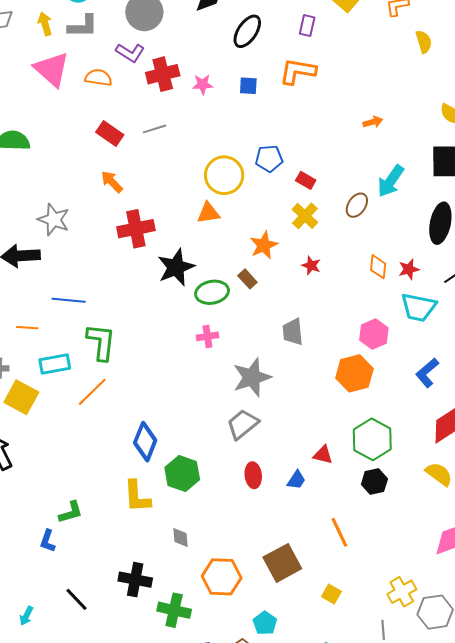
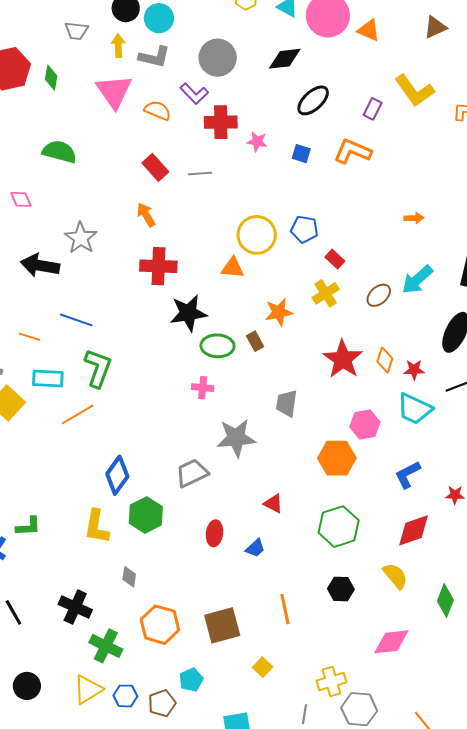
red star: (311, 265) -> (343, 359), moved, size x2.0
gray trapezoid: (243, 424) -> (192, 473), moved
red triangle: (323, 455) -> (273, 504), moved
black hexagon: (374, 482) -> (341, 589), moved

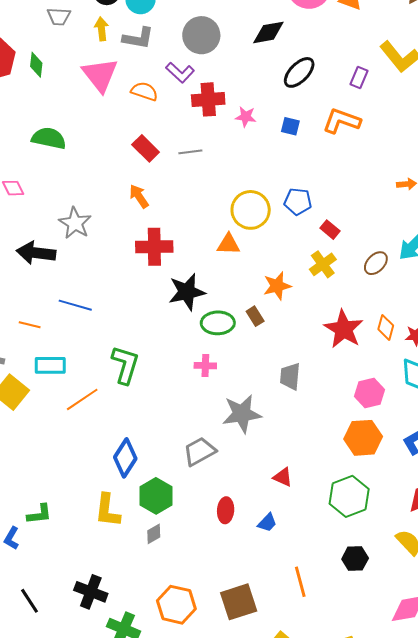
green L-shape: (98, 368) -> (125, 365), moved
orange hexagon: (337, 458) -> (363, 438), moved
gray diamond: (129, 577) -> (154, 534), moved, turned 55

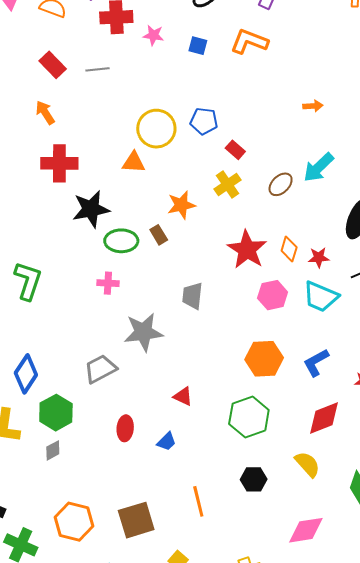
pink hexagon: (370, 393) -> (273, 295), moved

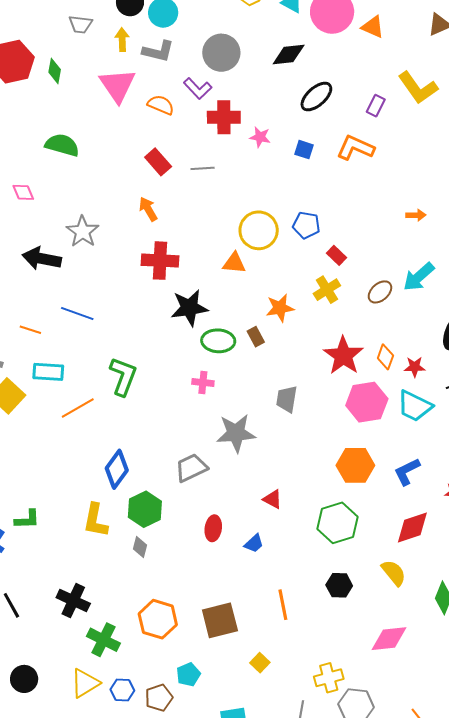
pink hexagon: (273, 295) -> (367, 402), size x1.4
gray diamond: (53, 450) -> (140, 547), turned -50

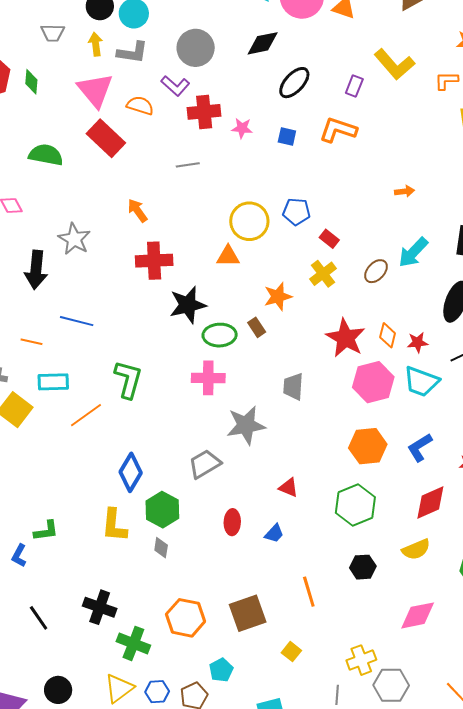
red rectangle: (158, 162) -> (106, 138), moved, size x1.4
black arrow: (42, 259) -> (36, 270), turned -90
pink cross: (203, 383) -> (208, 378), size x1.5
yellow semicircle: (394, 573) -> (416, 549), turned 112

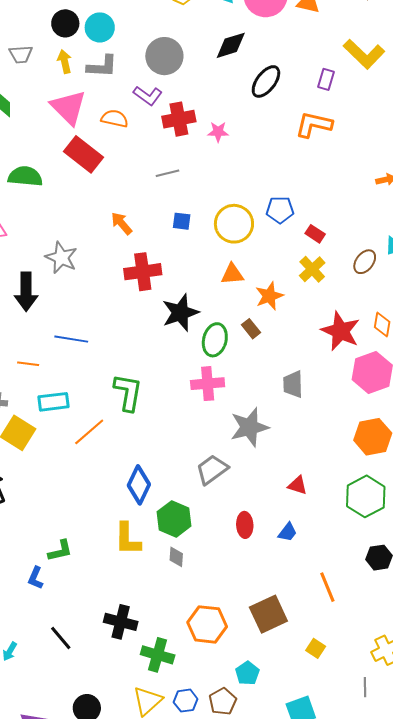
blue square: (287, 137) -> (182, 221), moved
orange triangle: (228, 256) -> (232, 274), moved
green ellipse: (220, 335) -> (215, 340), turned -68

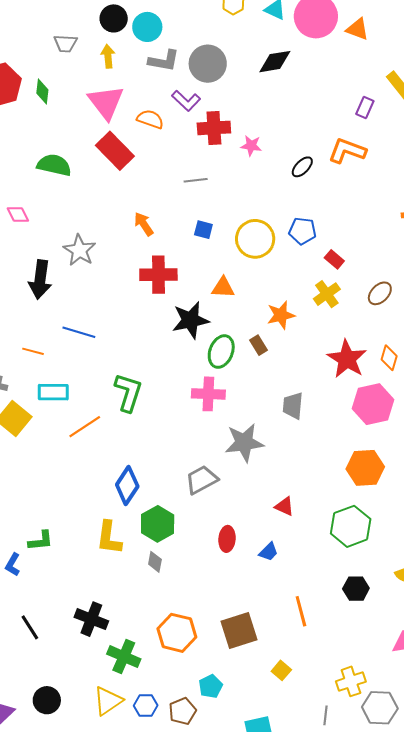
gray L-shape: (102, 66) -> (164, 61), moved
black ellipse: (266, 81) -> (302, 167), moved, size x0.7
orange triangle: (232, 274) -> (223, 288), moved

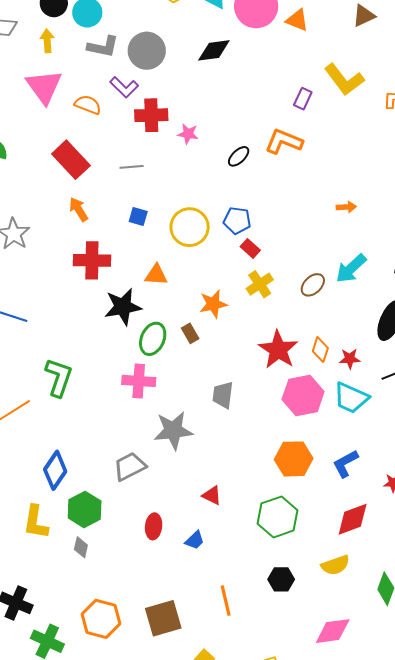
red rectangle: (115, 151) -> (71, 160), moved
red rectangle: (334, 259) -> (250, 248), moved

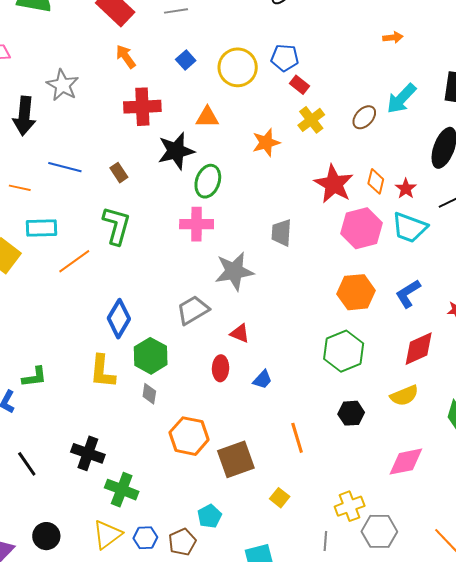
blue square: (138, 217) -> (186, 60), turned 36
brown rectangle: (190, 333) -> (119, 173), moved
red star: (350, 359) -> (406, 189), turned -30
red triangle: (212, 495) -> (240, 333), moved
orange hexagon: (101, 619) -> (189, 436), moved

